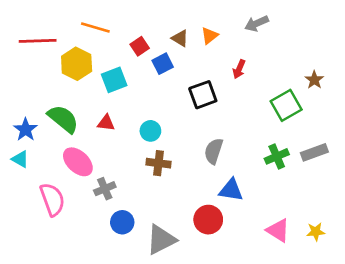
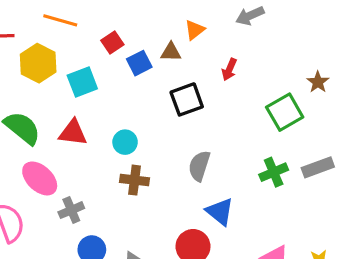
brown triangle: (180, 38) -> (171, 52), moved, turned -30
red triangle: (106, 123) -> (73, 133), size x1.4
blue triangle: (231, 190) -> (220, 212), turned 30

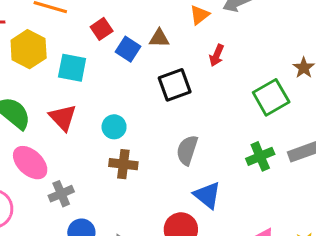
orange triangle: (195, 30) -> (200, 15), moved
blue square: (139, 63) -> (128, 49), turned -30
cyan square: (82, 82) -> (72, 68), turned 32
red triangle: (73, 133) -> (63, 118), turned 40

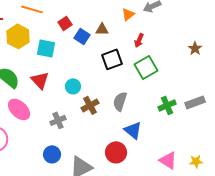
green square: (271, 97) -> (146, 67), moved
brown cross: (123, 164) -> (90, 105), moved, turned -36
gray cross: (61, 194) -> (58, 120), moved

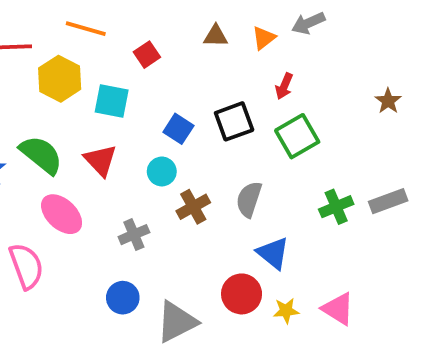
brown triangle: (102, 29) -> (216, 36), moved
blue square: (82, 36) -> (178, 129), moved
yellow star: (196, 161) -> (286, 311), moved

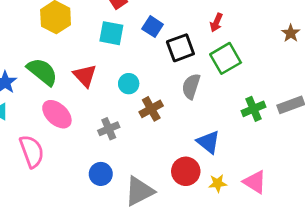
cyan square: (112, 101) -> (111, 33), moved
blue square: (178, 129) -> (153, 27), moved
gray semicircle: (249, 199) -> (191, 86), moved

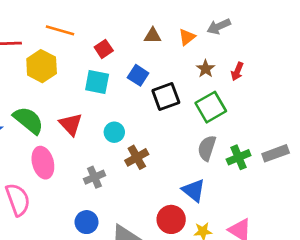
red arrow: (216, 23) -> (237, 71), moved
brown star: (291, 33) -> (206, 69), moved
gray semicircle: (191, 86) -> (207, 148), moved
pink ellipse: (57, 114) -> (43, 163), turned 32

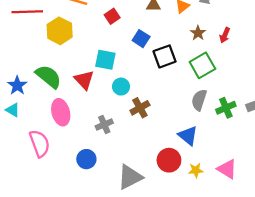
cyan square: (97, 82) -> (105, 60), moved
blue circle: (87, 222) -> (86, 159), moved

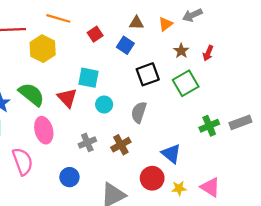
blue square: (141, 39) -> (125, 45), moved
gray semicircle: (199, 100) -> (139, 112), moved
brown cross: (140, 108) -> (121, 145), moved

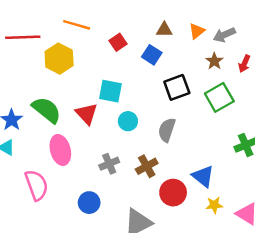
gray arrow: (192, 15) -> (224, 35), moved
red circle: (152, 178) -> (173, 193), moved
yellow star: (179, 188) -> (214, 205), moved

